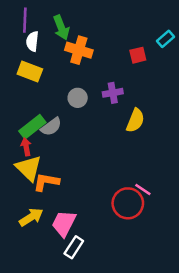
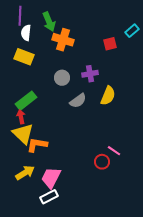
gray semicircle: (51, 127) -> (78, 101), moved
red circle: (128, 203) -> (102, 162), size x0.6
white rectangle: (74, 247) -> (49, 197), moved, turned 30

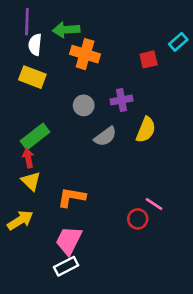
green arrow: (49, 22) -> (66, 30), turned 108
yellow triangle: (23, 134) -> (31, 181), size x0.7
orange L-shape: (37, 145) -> (72, 197), moved
yellow arrow: (25, 173) -> (20, 220), moved

